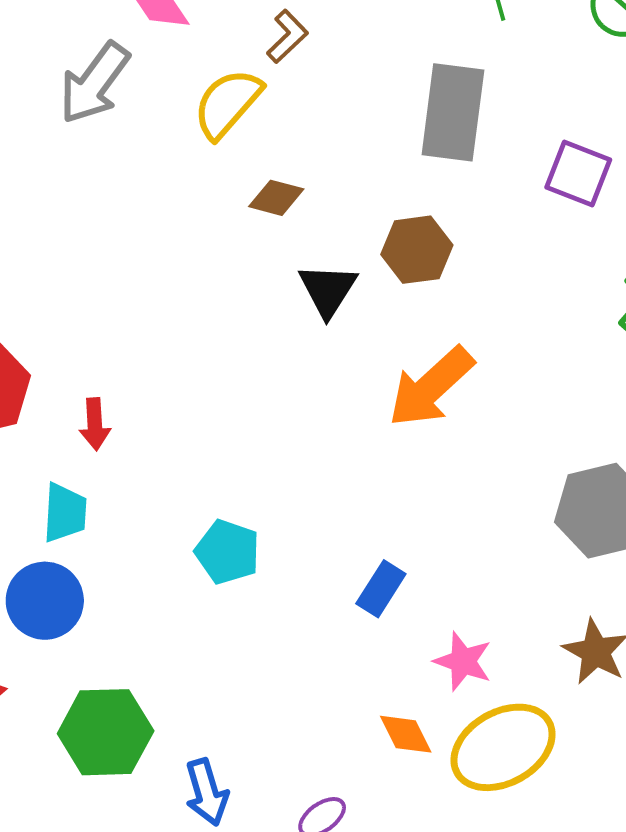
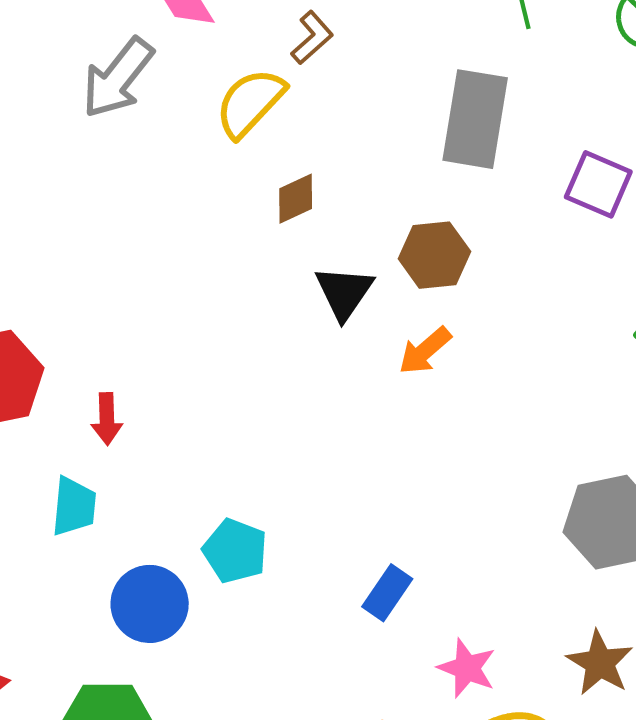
brown diamond: (276, 198) -> (296, 199), turned -42
orange arrow: (431, 387) -> (425, 351), moved, size x0.6
blue circle: (45, 601) -> (150, 604), moved

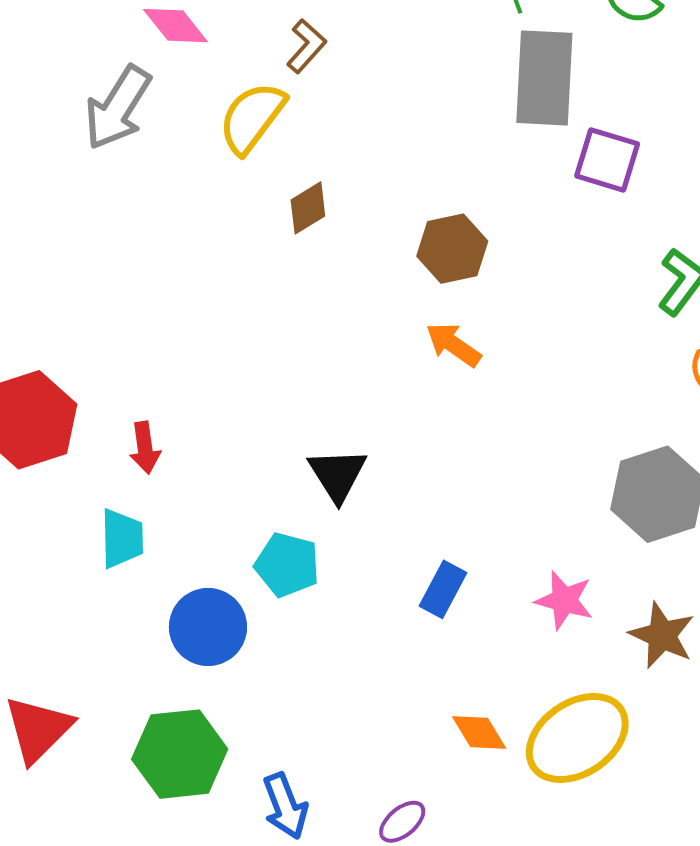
gray rectangle: (475, 119) -> (544, 78), moved
black triangle: (344, 292) -> (338, 475), moved
orange arrow: (425, 351) -> (453, 345), turned 82
pink star: (467, 668) -> (564, 600), moved

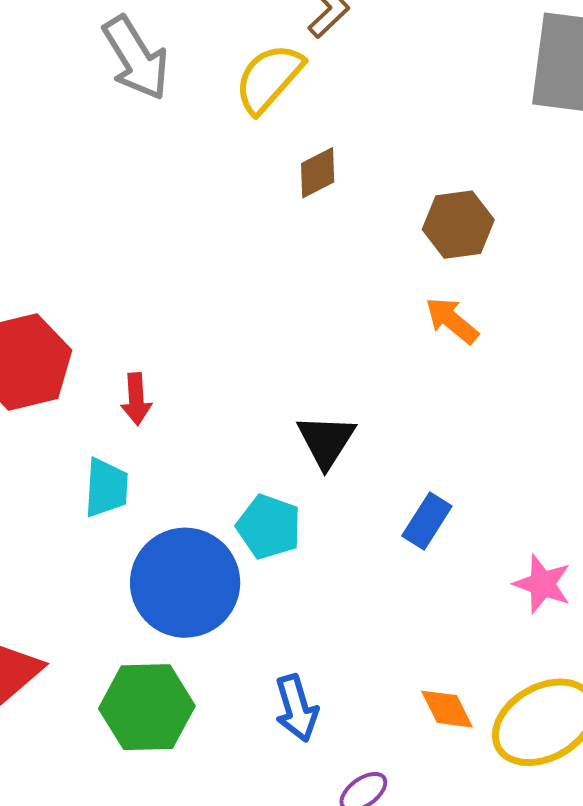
gray arrow: (118, 108) -> (136, 58), turned -68
blue rectangle: (443, 589) -> (427, 521), moved
blue circle: (208, 627) -> (185, 583), size x1.4
blue arrow: (285, 806) -> (296, 708), moved

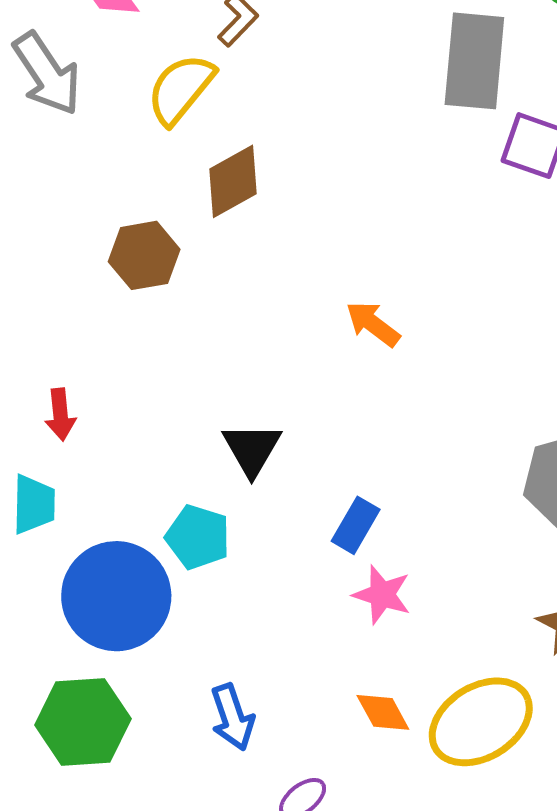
brown diamond: (318, 173) -> (233, 181), size x1.4
brown hexagon: (458, 225) -> (144, 255), moved
pink star: (542, 584) -> (382, 595), moved

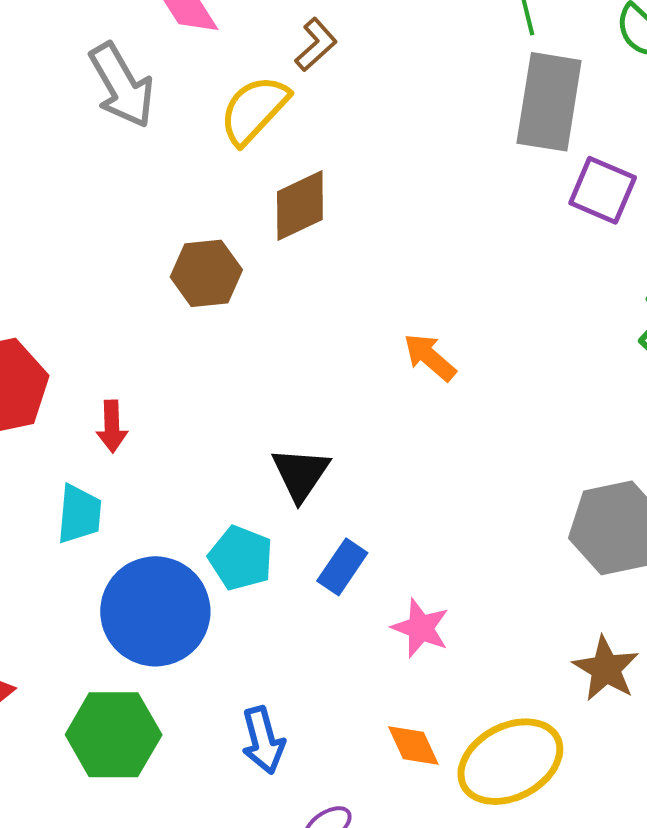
blue rectangle: (356, 525) -> (342, 567), moved

